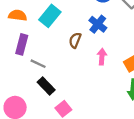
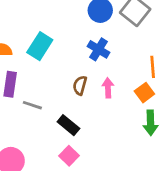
brown semicircle: (75, 40) -> (80, 85), moved
black rectangle: (46, 86) -> (68, 125), moved

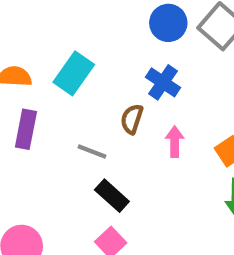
brown semicircle: (80, 85) -> (132, 119), moved
gray line: (32, 105) -> (92, 151), moved

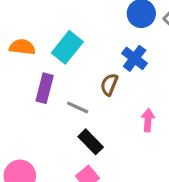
purple rectangle: (26, 129) -> (45, 88), moved
pink arrow: (175, 142) -> (148, 120), moved

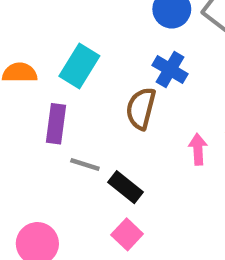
brown semicircle: (109, 85) -> (141, 108), size x1.4
gray line: (78, 107) -> (85, 165), moved

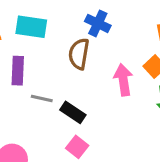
cyan rectangle: (79, 66) -> (31, 27), turned 72
pink arrow: (198, 149) -> (123, 80), size x1.4

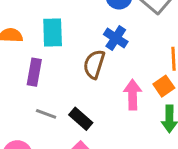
cyan rectangle: (31, 27) -> (53, 33), turned 72
gray line: (42, 98) -> (46, 114), moved

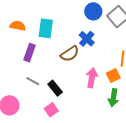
brown semicircle: (94, 64) -> (70, 54), turned -150

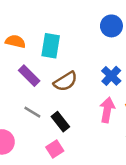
blue cross: (87, 39) -> (111, 76), moved
purple rectangle: (29, 53) -> (29, 76), turned -66
brown semicircle: (70, 54) -> (65, 81), moved

